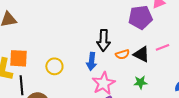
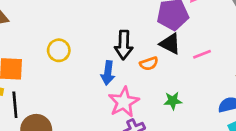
black triangle: (141, 54) -> (170, 44), moved
yellow circle: (54, 66) -> (59, 50), moved

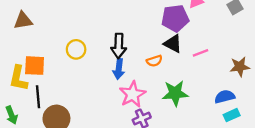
black arrow: (124, 45) -> (119, 46), moved
green star: (173, 101) -> (175, 93), size x1.6

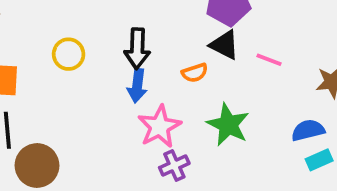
pink line: (200, 53) -> (269, 60), turned 42
green star: (175, 93) -> (228, 125), turned 30

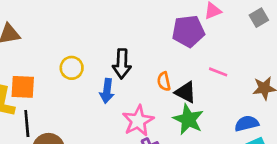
black triangle: (224, 45) -> (186, 92), moved
orange semicircle: (195, 73) -> (164, 81), turned 96
blue arrow: (137, 86) -> (107, 91), moved

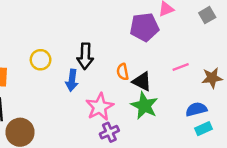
pink line: (218, 72) -> (181, 67), moved, turned -42

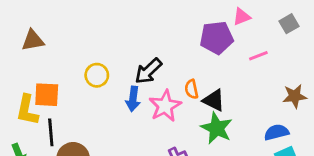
black arrow: (85, 56) -> (148, 71), turned 45
pink line: (181, 67) -> (258, 56), moved
pink star: (100, 107) -> (165, 106), moved

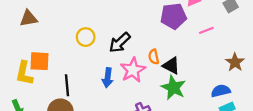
yellow circle: (97, 75) -> (86, 37), moved
brown star: (295, 96) -> (235, 62), turned -30
blue arrow: (133, 99) -> (108, 78), moved
black line: (51, 132) -> (67, 85), moved

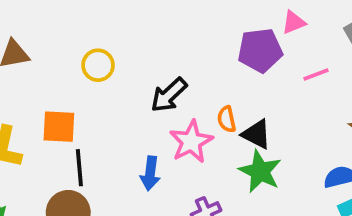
yellow circle: (86, 37) -> (98, 65), moved
orange square: (40, 61) -> (59, 127), moved
blue arrow: (108, 78) -> (150, 173), moved

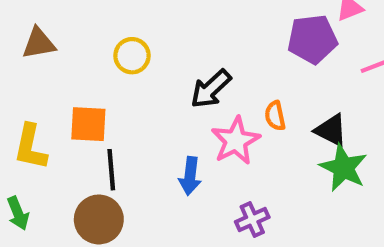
black triangle: (256, 134) -> (331, 130), moved
green star: (260, 171) -> (343, 168), moved

